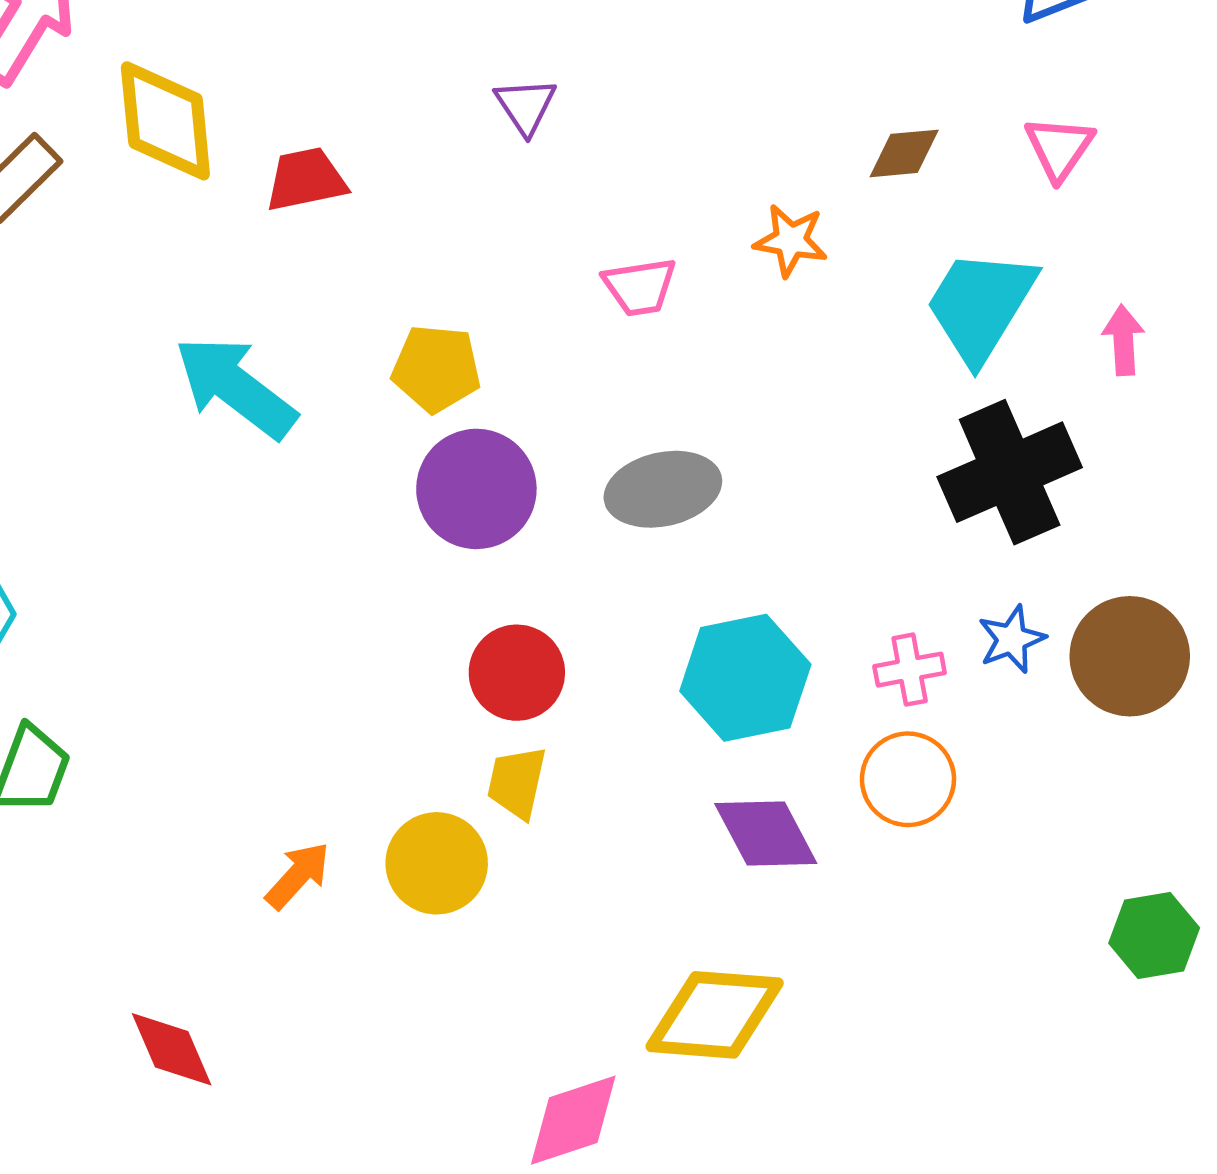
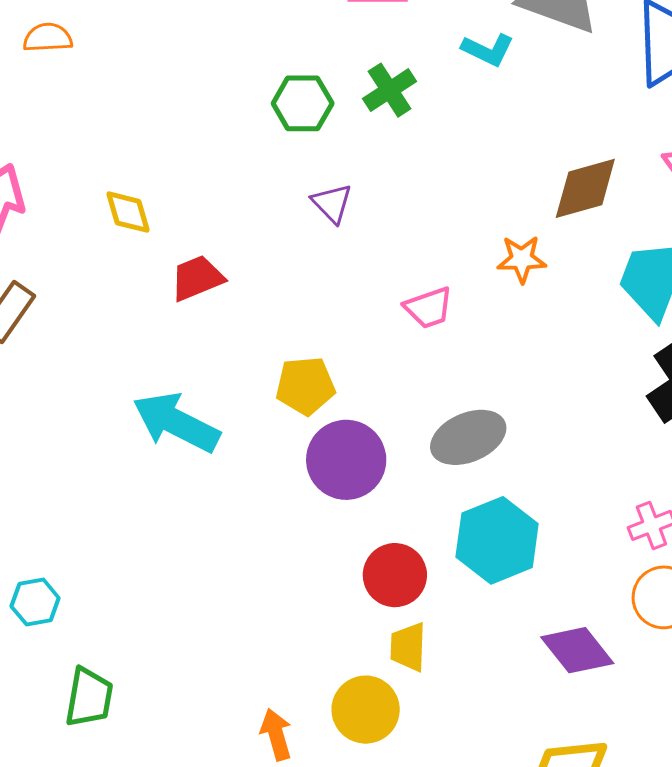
yellow diamond: (165, 121) -> (128, 212), moved, size x0.6
brown diamond: (904, 153) -> (585, 188), size x1.5
cyan hexagon: (745, 678) -> (497, 540), moved
orange arrow: (298, 876) -> (276, 734), turned -48

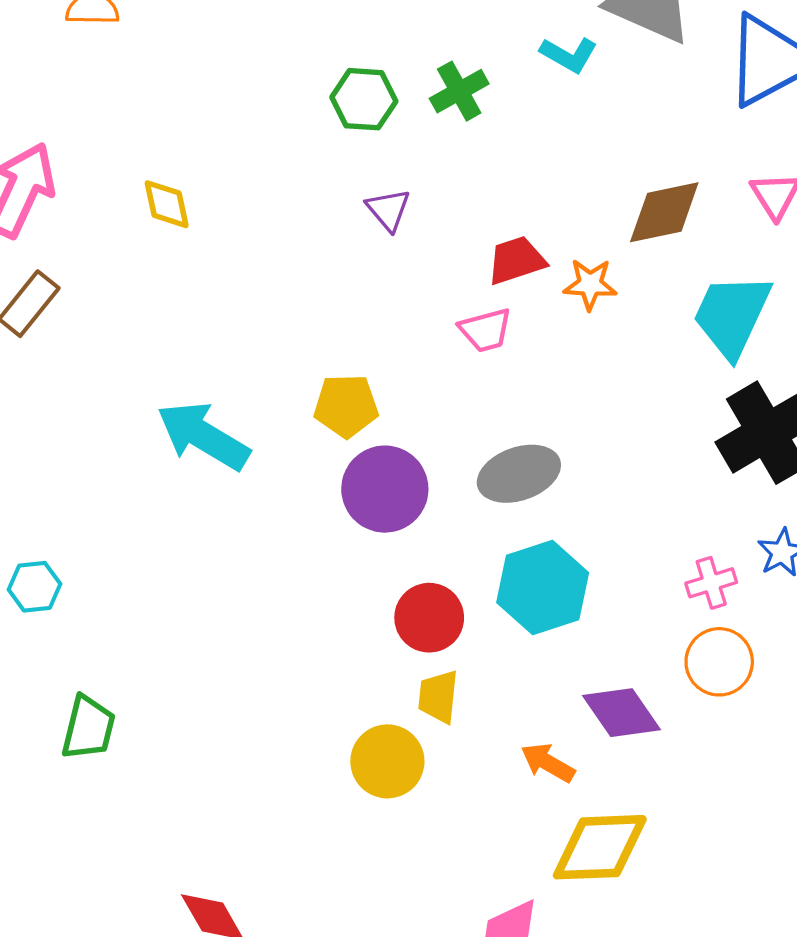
red trapezoid: (197, 278) -> (516, 260), moved
cyan hexagon: (35, 602) -> (34, 587), moved
orange arrow: (276, 734) -> (548, 763), moved, turned -48

